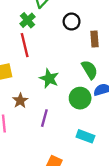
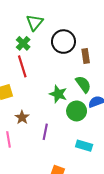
black circle: (72, 22) -> (63, 42), size x1.5
green star: (49, 78) -> (58, 94), moved

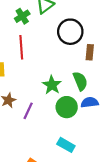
green cross: (23, 43) -> (22, 16), moved
purple line: (45, 132) -> (28, 111), moved

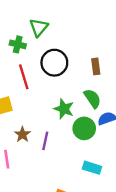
green cross: (22, 16) -> (18, 44), turned -32
black circle: (70, 32) -> (54, 63), moved

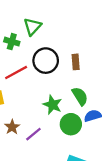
brown rectangle: (96, 66) -> (76, 62), moved
red line: (24, 77) -> (16, 73), turned 75
purple line: (45, 141) -> (33, 134), turned 35

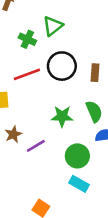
green star: (53, 105) -> (62, 116), turned -30
green circle: (71, 124) -> (77, 156), moved

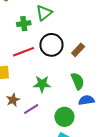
green cross: (27, 39) -> (24, 24), turned -32
brown rectangle: (95, 73) -> (78, 50), turned 40
green star: (62, 116) -> (42, 84), moved

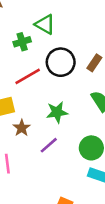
green triangle: (44, 13) -> (45, 24), turned -42
brown star: (13, 100) -> (22, 128), moved

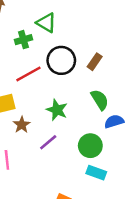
green star: (57, 112) -> (57, 110), turned 30

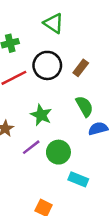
green triangle: (46, 23) -> (53, 23), moved
green circle: (90, 146) -> (58, 152), moved

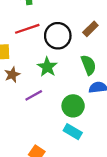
black circle: (47, 65) -> (58, 36), moved
green circle: (58, 152) -> (73, 106), moved

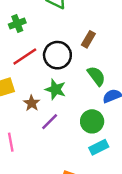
brown star: (12, 75) -> (32, 103), moved
cyan rectangle: (73, 132) -> (99, 147), turned -42

